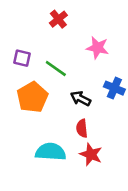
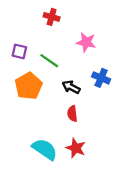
red cross: (58, 19) -> (52, 17), turned -35
cyan semicircle: (51, 152) -> (45, 149), moved, turned 30
red star: (91, 154) -> (76, 148), moved

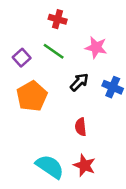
purple square: (19, 51) -> (22, 58), turned 35
green line: (49, 61) -> (54, 51), moved
black arrow: (71, 87) -> (79, 82), moved, turned 108

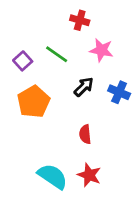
red cross: (58, 19) -> (80, 20), moved

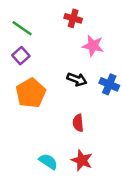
green line: (57, 54) -> (22, 28), moved
black arrow: (84, 87) -> (77, 79), turned 66
cyan semicircle: (53, 176) -> (48, 162), size x0.7

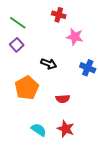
black arrow: (77, 79) -> (49, 64), moved
orange pentagon: (31, 93) -> (27, 88), moved
red semicircle: (78, 123) -> (63, 99), turned -88

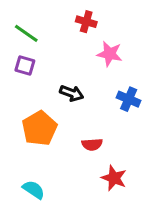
purple square: (17, 45) -> (25, 66), turned -32
red star: (66, 129) -> (114, 178), moved
cyan semicircle: (39, 130) -> (34, 190), moved

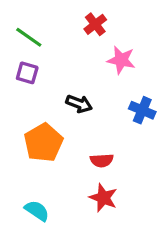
red cross: (86, 22) -> (95, 24), turned 36
red star: (114, 178) -> (103, 198), moved

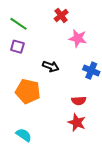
orange pentagon: (43, 143) -> (28, 91), turned -30
red semicircle: (102, 160) -> (79, 101), moved
red star: (103, 198) -> (77, 122), moved

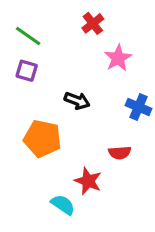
pink star: (78, 38) -> (118, 58), turned 30
red star: (77, 122) -> (88, 181), moved
cyan semicircle: (24, 135) -> (63, 205), moved

